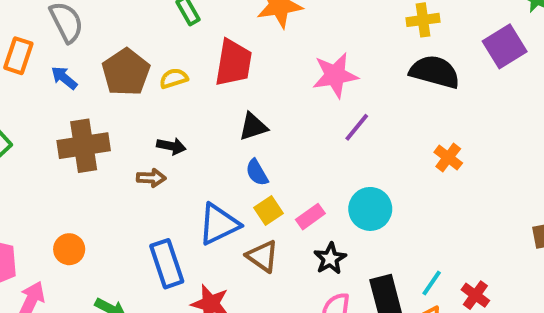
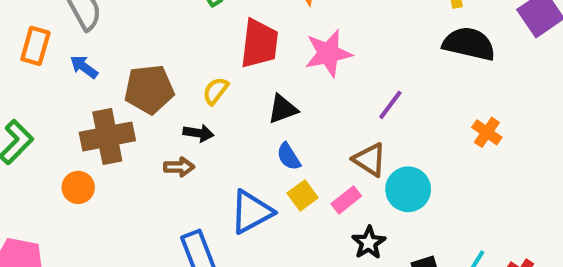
brown pentagon: (126, 72) -> (149, 89), moved, turned 30
pink star: (335, 75) -> (328, 53), moved
yellow semicircle: (174, 78) -> (216, 91), moved, turned -32
orange circle: (69, 249) -> (78, 187), moved
brown triangle: (262, 256) -> (370, 160), moved

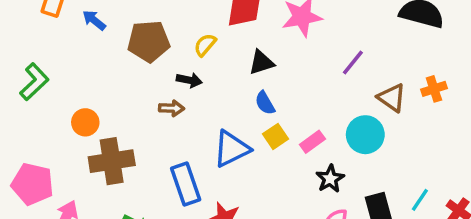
orange cross: (487, 132) -> (434, 89), turned 35
brown cross: (107, 137) -> (112, 161), moved
brown triangle: (370, 160) -> (392, 98), moved

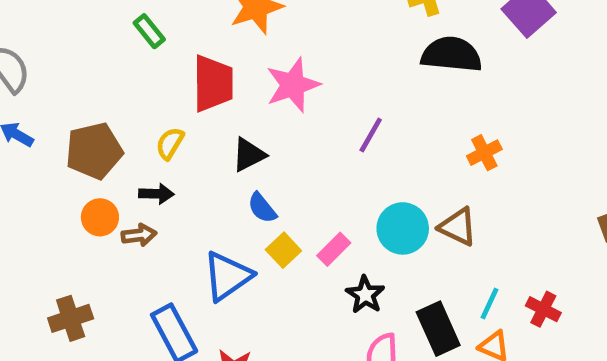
brown triangle: (392, 98) -> (458, 227), moved
orange circle: (85, 122) -> (100, 217), moved
brown cross: (112, 161) -> (71, 318), size x0.7

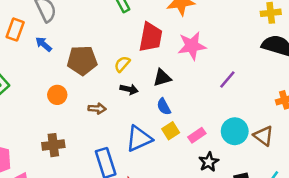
black arrow: (156, 194) -> (129, 89), moved
orange circle: (100, 217) -> (57, 95), moved

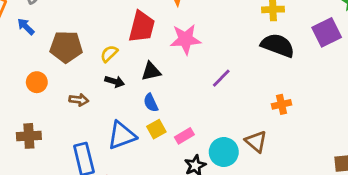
cyan circle: (235, 131) -> (224, 152), moved

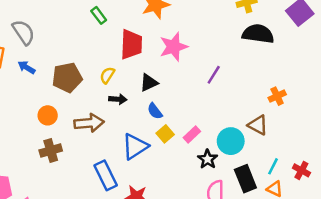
brown arrow: (79, 100) -> (89, 123), size x1.6
orange cross: (282, 104) -> (277, 96), moved
brown cross: (29, 136) -> (51, 151), moved

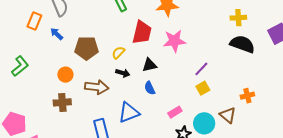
yellow square: (165, 134) -> (203, 88), moved

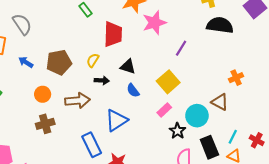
blue arrow: (57, 34) -> (26, 62), moved
pink star: (174, 41) -> (154, 23), moved
black triangle: (149, 65) -> (128, 67), turned 42
purple line: (201, 69) -> (181, 48), moved
yellow square: (203, 88) -> (168, 82), moved, size x1.5

